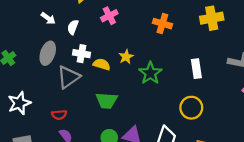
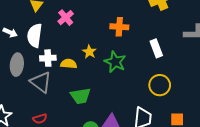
orange cross: (162, 24) -> (119, 27), moved
white semicircle: (73, 27) -> (35, 35), size x1.6
gray triangle: (68, 77) -> (41, 82), turned -35

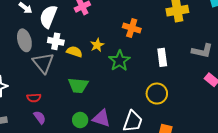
gray ellipse: (17, 65) -> (24, 40), turned -35

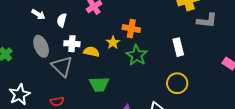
white semicircle: (48, 17) -> (62, 20), size x0.6
orange cross: (132, 28) -> (131, 29), moved
gray L-shape: (202, 51) -> (207, 21), moved

